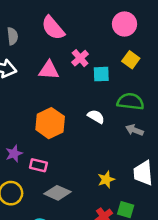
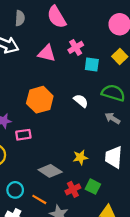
pink rectangle: (38, 165) -> (23, 135), turned -32
gray diamond: (58, 193) -> (50, 171), moved

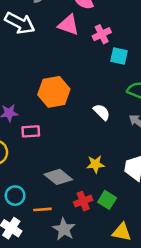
pink triangle: (47, 53) -> (68, 25), moved
white semicircle: (81, 101) -> (102, 112), moved
orange line: (39, 199) -> (42, 209), turned -40

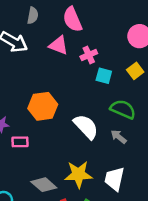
white semicircle: (102, 112) -> (86, 127), size x1.6
yellow star: (95, 164) -> (78, 174), size x1.6

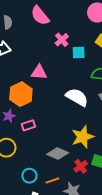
pink triangle: (59, 45) -> (39, 72), moved
orange hexagon: (43, 106) -> (21, 94), moved

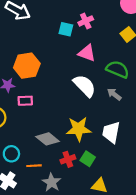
cyan square: (79, 53) -> (66, 29), moved
pink triangle: (39, 72) -> (87, 53), moved

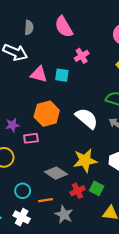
cyan square: (66, 29) -> (62, 75), moved
pink triangle: (87, 53) -> (39, 74), moved
orange hexagon: (27, 66) -> (47, 114), moved

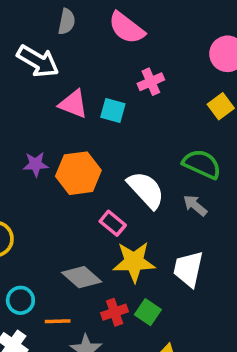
pink semicircle: (64, 27) -> (127, 28), turned -30
purple star: (12, 125) -> (36, 164), moved
pink rectangle: (31, 138) -> (113, 223), moved, turned 40

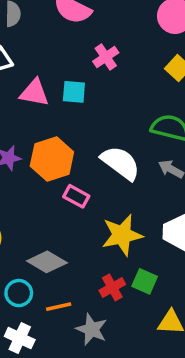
pink rectangle: (113, 223) -> (76, 196), moved
gray diamond: (82, 277) -> (47, 262), moved

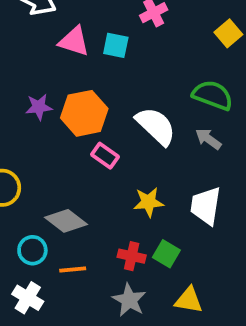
yellow star: (122, 235) -> (148, 202), size x0.7
red cross: (112, 287) -> (132, 256), turned 35
gray star: (92, 329) -> (129, 300), moved

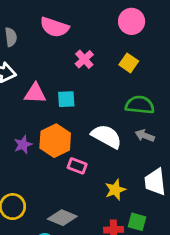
yellow square: (228, 33) -> (129, 63), moved
cyan square: (116, 45) -> (66, 99), moved

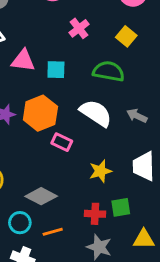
green semicircle: (140, 105) -> (109, 71), moved
green square: (137, 222) -> (121, 207), turned -30

